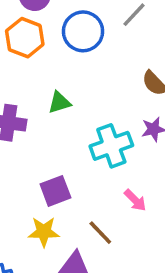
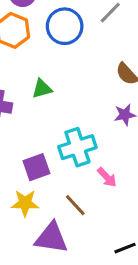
cyan cross: (111, 146) -> (77, 147), moved

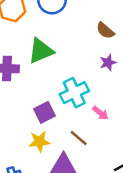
green triangle: (42, 89) -> (41, 51), size x1.6

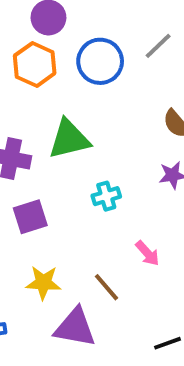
cyan cross: (74, 93) -> (106, 196), moved, size x0.6
purple square: (45, 112) -> (30, 217), moved

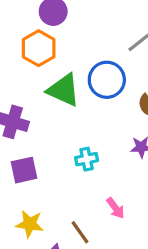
blue circle: (100, 61) -> (107, 80), moved
green triangle: (69, 139) -> (64, 90), moved, turned 33

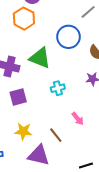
green triangle: (64, 90) -> (40, 58), moved

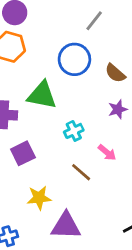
pink arrow: (78, 119) -> (107, 153), moved
brown line: (56, 135) -> (81, 172), moved

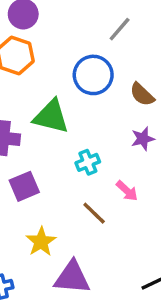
yellow star: (39, 198) -> (41, 242), turned -30

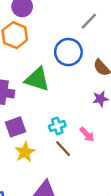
cyan cross: (88, 162) -> (57, 126), moved
yellow star: (41, 242) -> (25, 152), moved

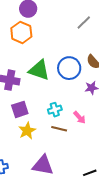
blue circle: (68, 52) -> (69, 68), moved
brown line: (63, 149) -> (59, 129), turned -35

